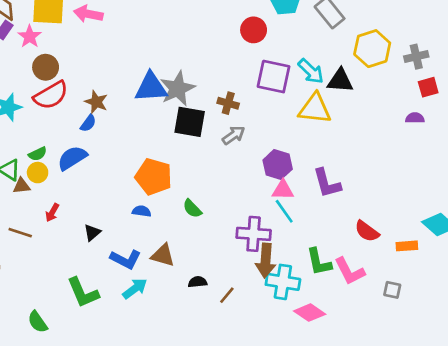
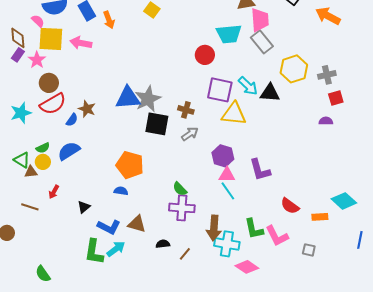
yellow triangle: (315, 109) -> (234, 114), moved
blue semicircle: (88, 123) -> (72, 120), moved
green semicircle: (192, 209) -> (180, 189), moved
purple cross: (254, 234) -> (182, 208), moved
green L-shape: (83, 293) -> (94, 252), moved, turned 32

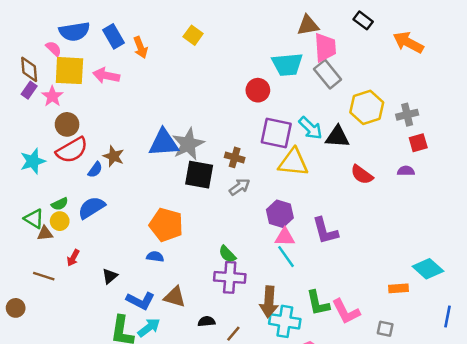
red semicircle: (290, 206) -> (362, 175), moved

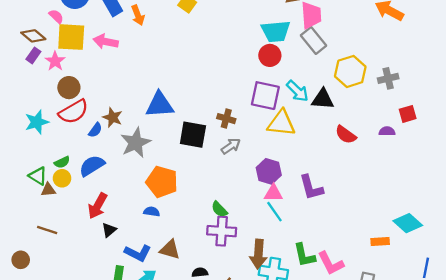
brown diamond: (29, 69) -> (33, 36), turned -45
red circle: (258, 90) -> (270, 55), moved
red square: (418, 143) -> (408, 114), moved
gray star: (188, 144) -> (136, 143), moved
red arrow: (73, 258) -> (98, 206), moved, size x1.6

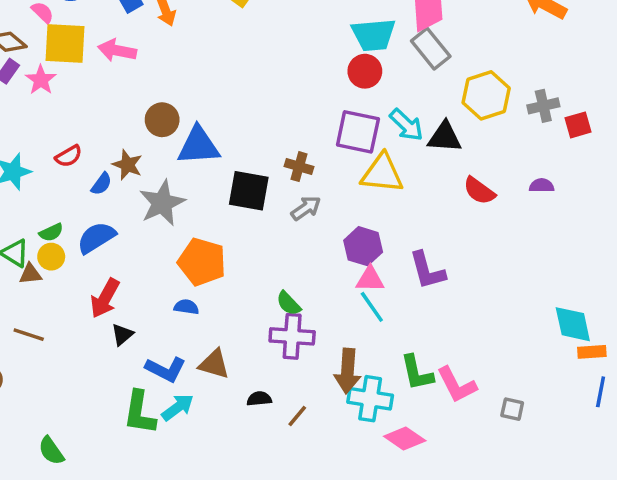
brown circle: (69, 88) -> (162, 120), moved
red semicircle: (74, 112) -> (69, 156), size x0.6
red square: (408, 114) -> (578, 125), moved
cyan diamond: (408, 223) -> (573, 324), turned 36
orange rectangle: (380, 241) -> (592, 352), moved

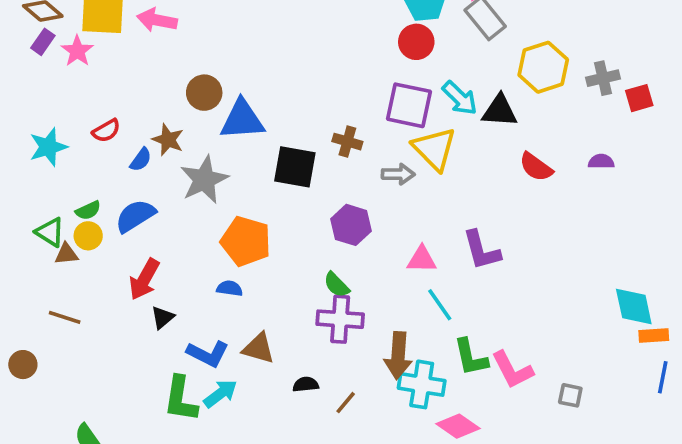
yellow triangle: (382, 173) -> (434, 149), turned 39
gray arrow: (306, 208) -> (398, 174), moved, turned 36
purple hexagon: (363, 246) -> (351, 225), moved
cyan line: (372, 307) -> (440, 305), moved

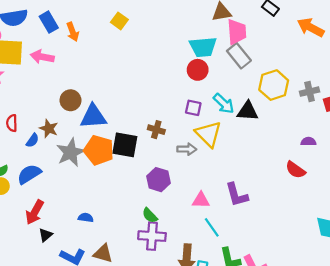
purple square: (409, 105) -> (193, 108), size x0.6
red semicircle: (106, 131) -> (12, 123), turned 119
red semicircle: (536, 167) -> (295, 170), moved
orange pentagon: (246, 241) -> (99, 150), moved

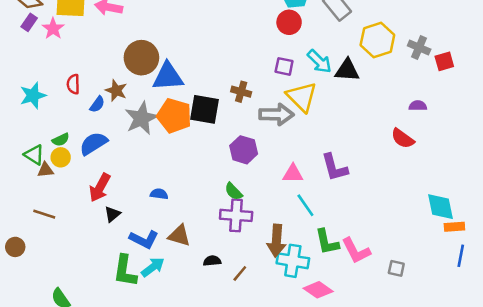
gray cross: (310, 92) -> (419, 48), turned 36
brown circle: (70, 100) -> (141, 58), size x1.4
gray arrow: (187, 149) -> (276, 114), size x1.5

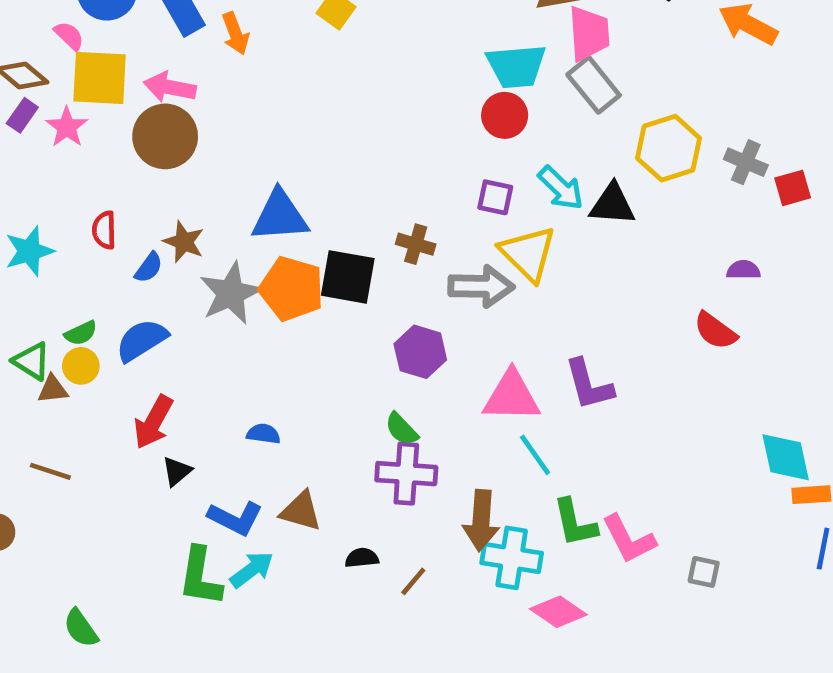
brown circle: (141, 58) -> (165, 136), moved
pink triangle: (293, 174) -> (512, 396), size x1.5

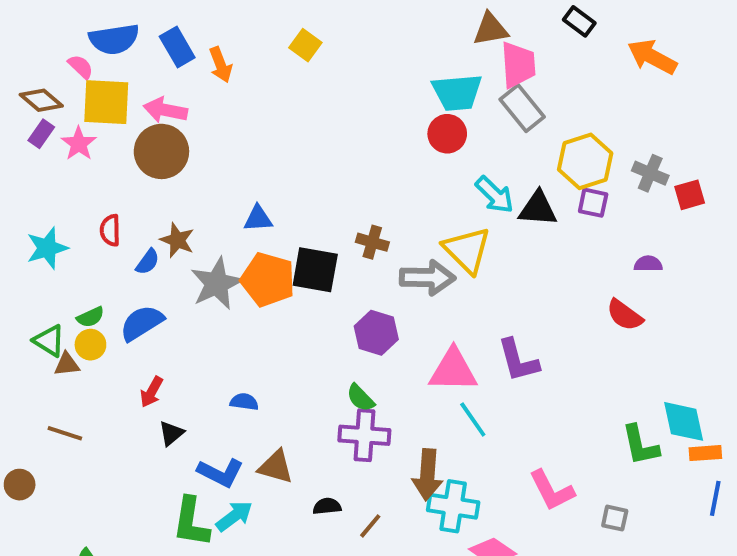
purple square: (495, 197) -> (593, 203), moved
blue triangle: (280, 216) -> (258, 218), size x0.6
red arrow: (153, 422) -> (152, 392), size x0.7
green L-shape: (575, 523) -> (640, 445), moved

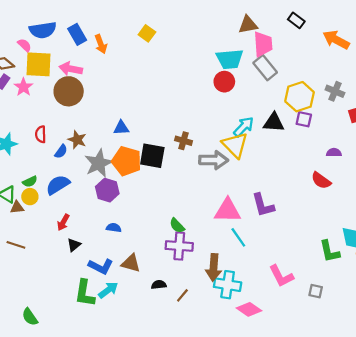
gray cross: (650, 173) -> (335, 91), moved
cyan arrow: (494, 195) -> (244, 127), moved, turned -90
purple hexagon: (376, 333) -> (107, 190), moved

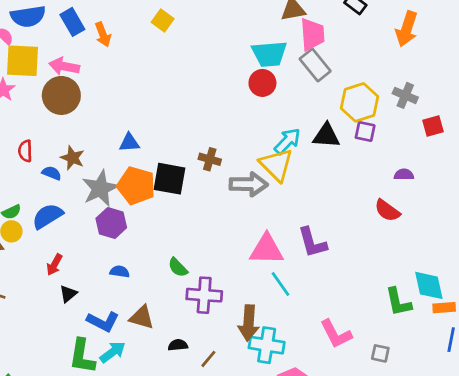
orange arrow: (336, 40) -> (407, 29), turned -100
blue semicircle: (61, 151) -> (52, 173), turned -104
green semicircle: (177, 226) -> (178, 267), moved

